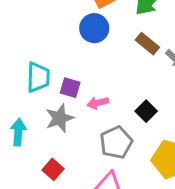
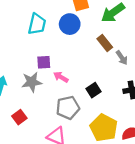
cyan trapezoid: (38, 77) -> (37, 24), moved
purple square: (70, 88) -> (44, 62), turned -32
pink arrow: (98, 103) -> (61, 77), turned 32

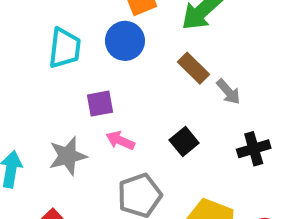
purple square: (44, 62) -> (100, 104), moved
black square: (94, 90) -> (184, 142), moved

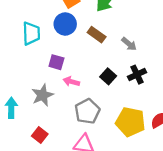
brown rectangle: (194, 68) -> (97, 35), moved
purple square: (100, 104) -> (56, 62), turned 35
black cross: (254, 149) -> (137, 75), moved

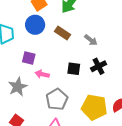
black square: (108, 76) -> (74, 69), turned -32

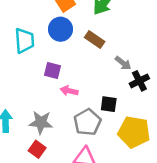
gray arrow: (91, 40) -> (123, 63), moved
black square: (74, 69) -> (109, 104), moved
gray star: (18, 87) -> (41, 122), moved, turned 30

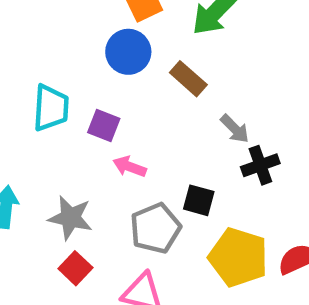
cyan trapezoid: (24, 41) -> (51, 108), moved
red square: (37, 149) -> (75, 268), moved

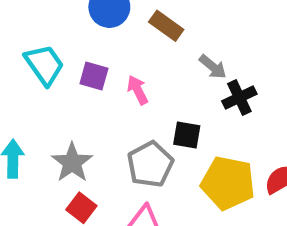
cyan trapezoid: (51, 108) -> (44, 65), turned -33
pink arrow: (130, 167) -> (138, 90), moved, turned 48
gray star: (70, 218) -> (72, 163), turned 30

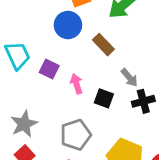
black square: (187, 135) -> (104, 98), moved

